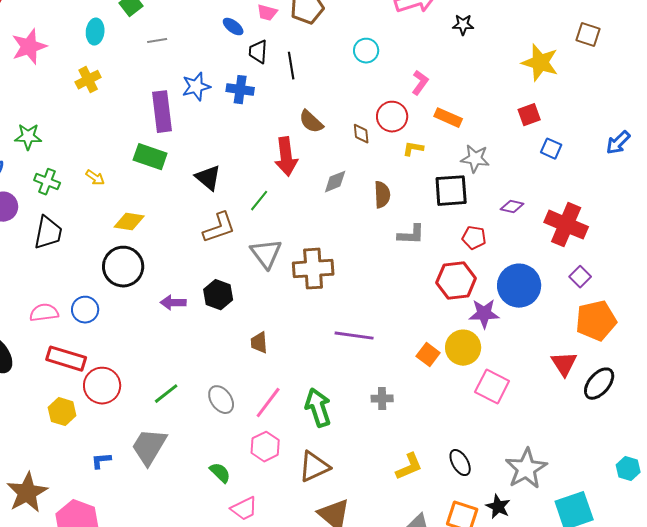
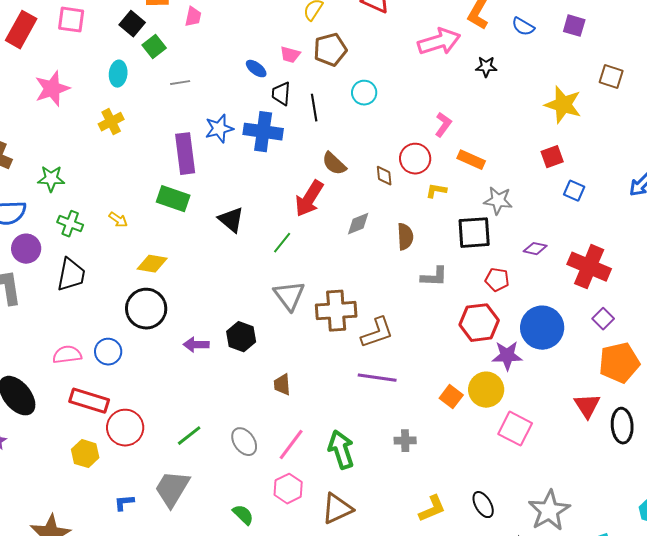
cyan circle: (366, 51) -> (364, 93), moved
blue cross: (240, 90) -> (263, 132), size x1.4
red arrow: (286, 157) -> (309, 199), turned 39
brown L-shape: (219, 228) -> (377, 333), moved
black ellipse: (599, 384) -> (622, 426), turned -44

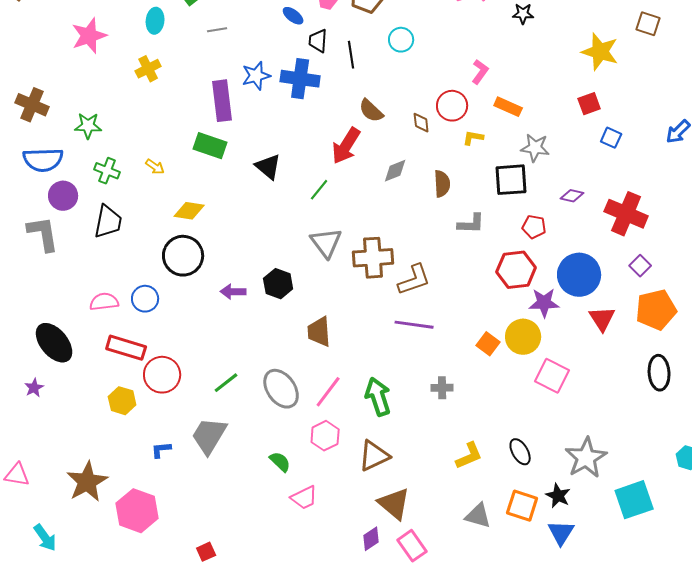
brown trapezoid: (282, 385) -> (319, 332), size x1.4
red triangle: (587, 406) -> (602, 319), moved
gray ellipse: (244, 442) -> (281, 389), size x1.4

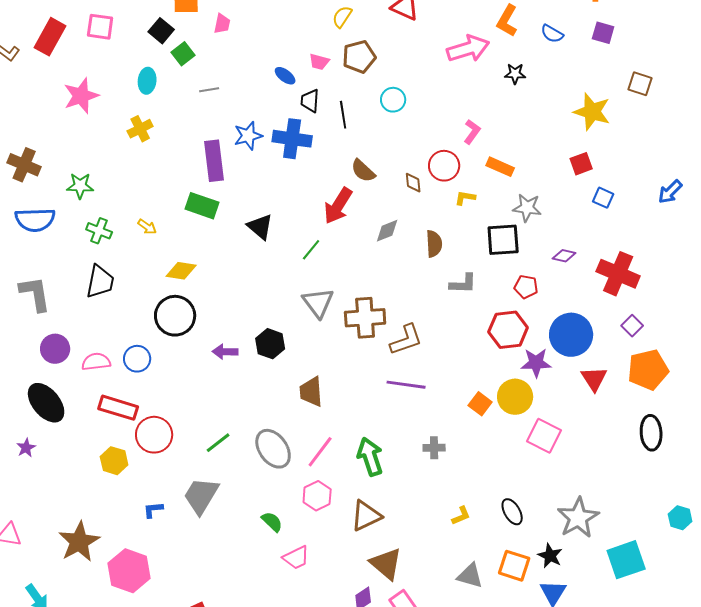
purple circle: (63, 196) -> (55, 349), moved
yellow L-shape: (469, 456) -> (461, 516), size x0.7

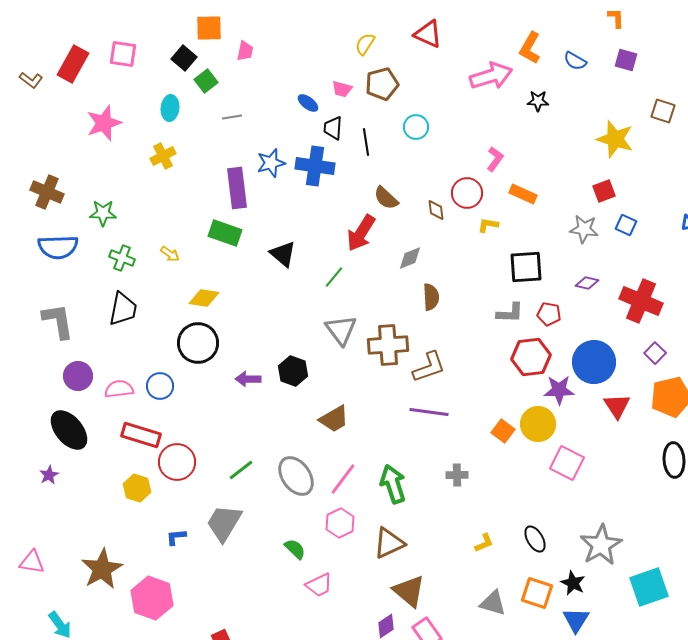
gray star: (527, 208) -> (584, 229), moved
brown semicircle: (434, 244) -> (431, 297), moved
gray L-shape: (463, 284) -> (510, 313), moved
brown trapezoid: (311, 392) -> (334, 419), turned -116

